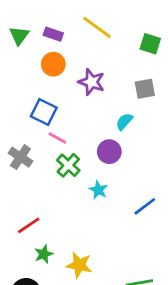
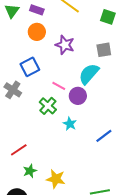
blue square: (44, 112) -> (30, 67), turned 36
cyan semicircle: (124, 122) -> (89, 74), size x1.6
pink line: (57, 138) -> (59, 86), moved
gray cross: (20, 157) -> (13, 90), moved

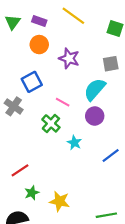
purple circle: (78, 96) -> (95, 116), moved

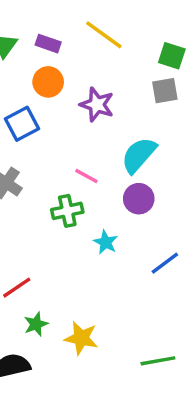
gray square: (111, 64) -> (165, 91), moved
blue square: (32, 82) -> (22, 124), moved
green cross: (51, 123) -> (67, 211), turned 36

